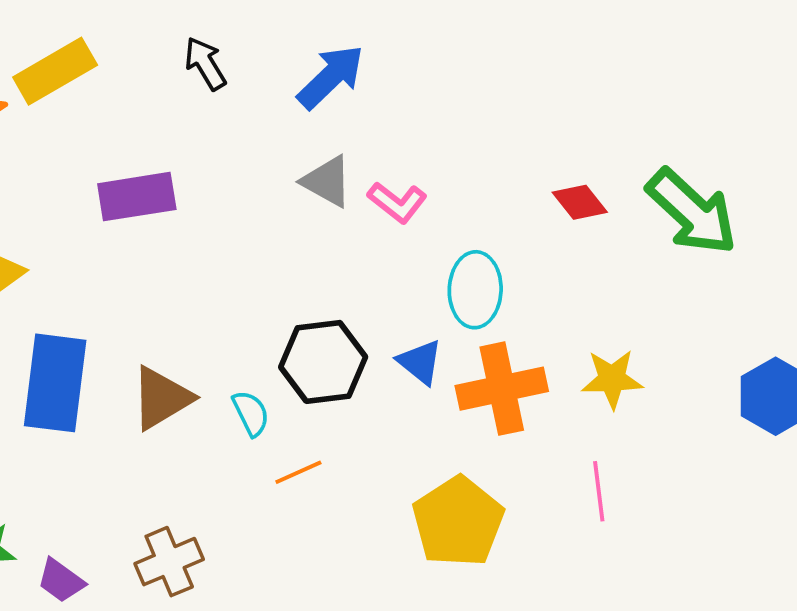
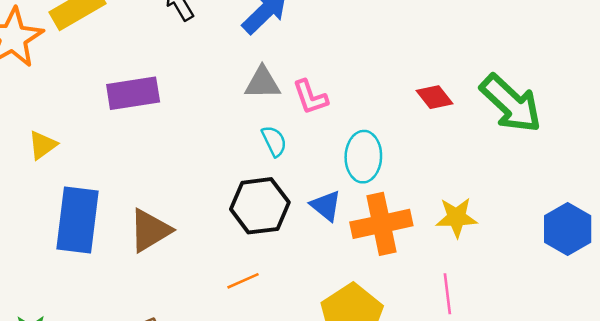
gray triangle: (327, 181) -> (262, 83), turned -30
pink L-shape: (397, 202) -> (310, 97), turned 33
cyan semicircle: (251, 413) -> (274, 141), moved

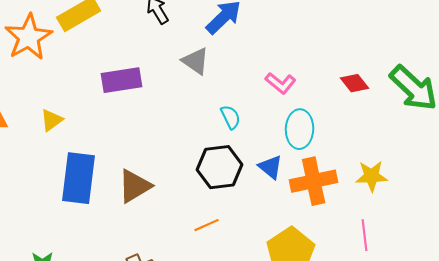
gray triangle: (262, 83) -> (196, 61), moved, turned 36
pink L-shape: (310, 97) -> (281, 83), moved, turned -32

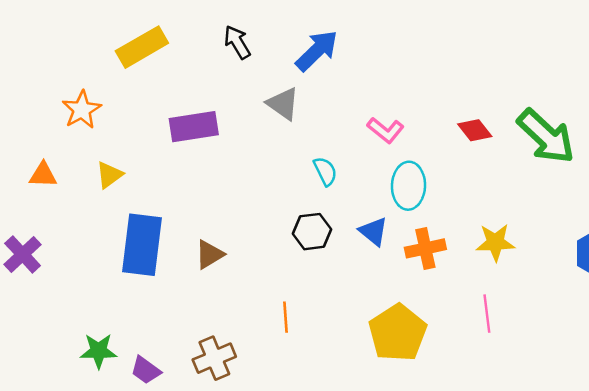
orange star: (29, 37) -> (82, 110), moved, size x0.7
black hexagon: (220, 167) -> (312, 232), size x0.7
orange cross: (314, 181) -> (425, 248), size x0.7
brown triangle: (135, 186) -> (210, 254), size x0.7
orange line: (207, 225) -> (285, 317), moved, turned -70

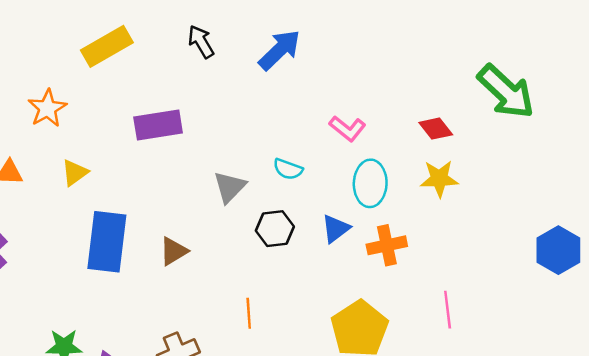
gray triangle: (283, 104) -> (230, 187), moved, turned 39
green arrow: (546, 136) -> (506, 92), moved
cyan semicircle: (325, 171) -> (288, 169), turned 136
blue triangle: (374, 232) -> (336, 229), turned 44
yellow star: (495, 242) -> (439, 179), moved

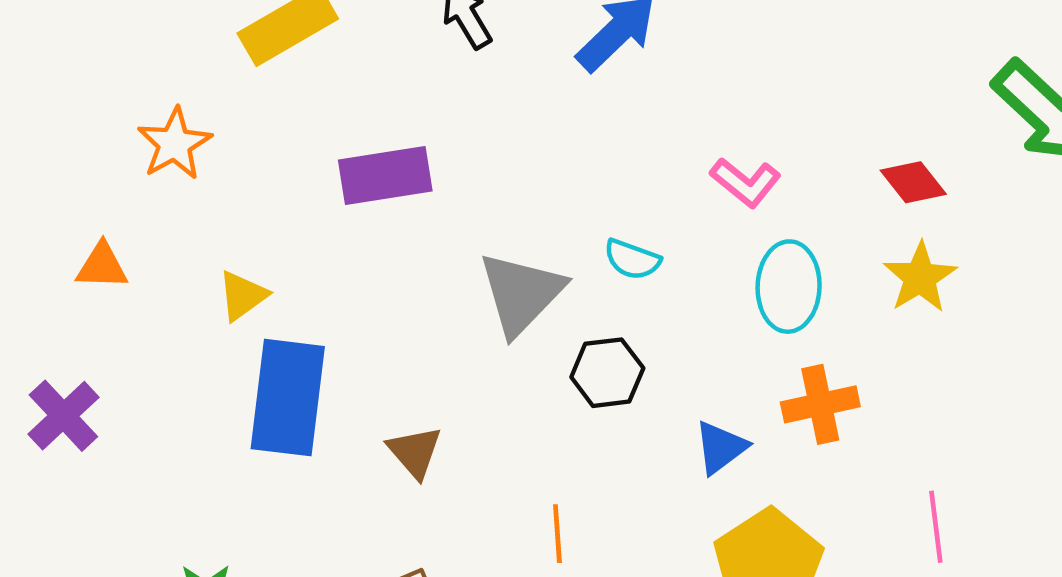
yellow triangle: (75, 173) -> (242, 296), moved
yellow star: (439, 179) -> (920, 277), turned -30
gray triangle: (230, 187) -> (521, 293), size x1.4
blue triangle: (336, 229) -> (721, 447), moved
brown triangle: (174, 251) -> (415, 452), moved, turned -40

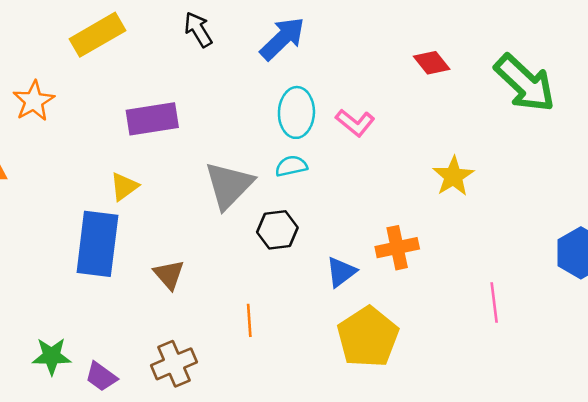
red diamond: (913, 182) -> (432, 63), moved
cyan semicircle: (632, 259) -> (291, 166), turned 148
cyan ellipse: (789, 287) -> (296, 112), moved
yellow triangle: (242, 296) -> (124, 186), moved
pink line: (936, 527) -> (494, 303), moved

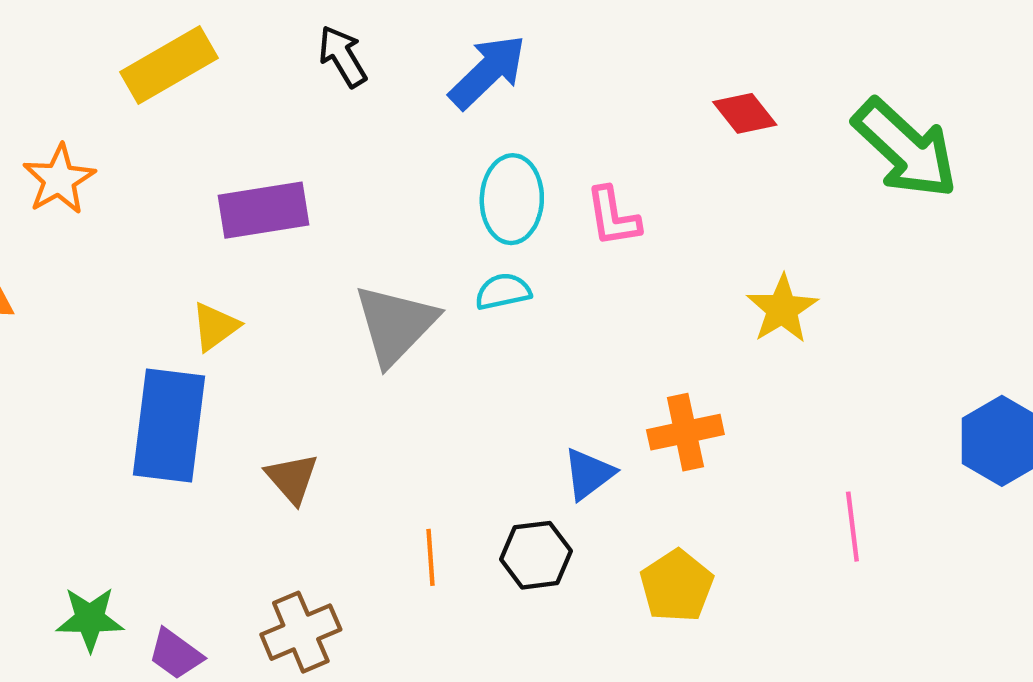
pink L-shape: (355, 123) -> (613, 217), turned 42
black hexagon: (277, 230) -> (536, 555), moved
yellow pentagon: (368, 337) -> (677, 586), moved, size x0.7

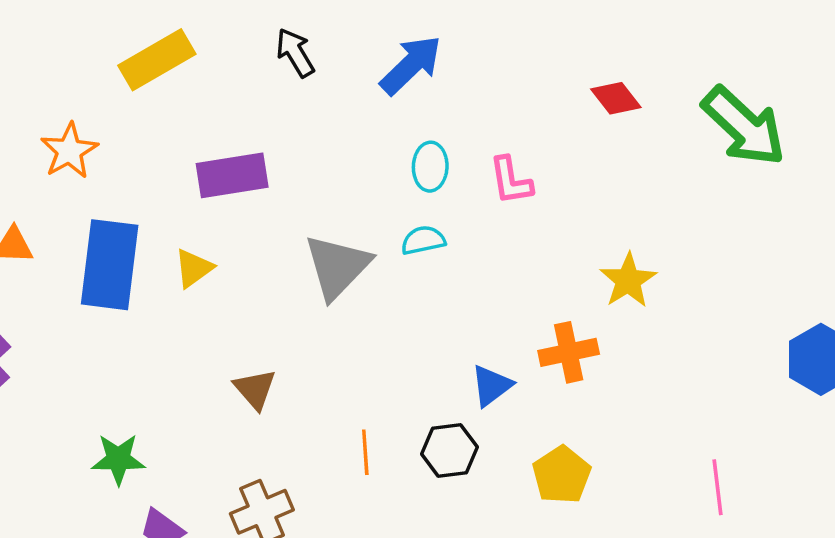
cyan ellipse: (512, 199) -> (430, 167), size x0.7
yellow star: (782, 309) -> (628, 280), moved
blue rectangle: (169, 426) -> (110, 265), moved
pink line: (852, 527) -> (718, 487), moved
green star: (90, 619) -> (118, 459), moved

